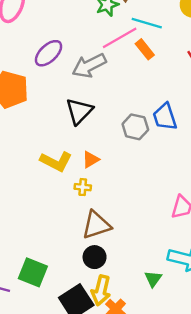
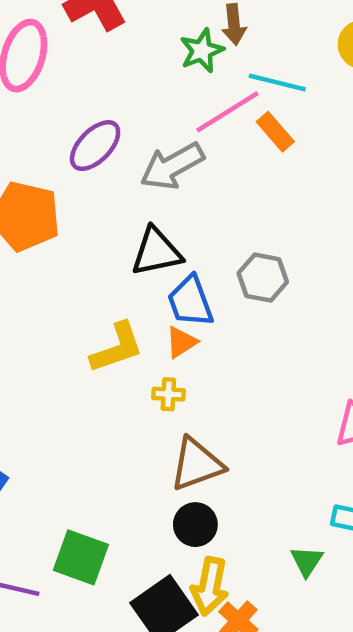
black triangle: (79, 111) -> (156, 252), turned 36
blue trapezoid: (165, 117) -> (190, 301), moved
yellow L-shape: (56, 161) -> (117, 348), turned -44

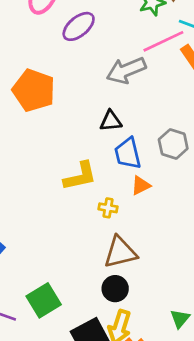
purple ellipse: (95, 146) -> (79, 26), moved
black triangle: (156, 252) -> (111, 121), size x0.7
orange triangle: (181, 342) -> (141, 185), moved
green square: (81, 557) -> (44, 300), turned 32

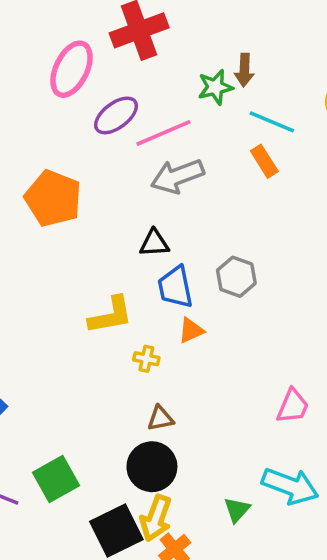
pink line: (163, 41) -> (163, 133), moved
brown triangle: (120, 252) -> (160, 418), size x0.6
black circle: (115, 289) -> (152, 467), size x1.4

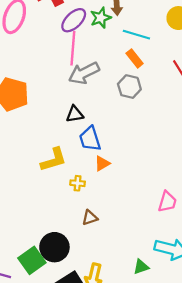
purple ellipse: (116, 115) -> (74, 20), moved
pink line: (163, 133) -> (73, 48), turned -56
gray hexagon: (236, 277) -> (129, 87), moved
black circle: (152, 467) -> (54, 247), moved
green triangle: (237, 510) -> (141, 267), turned 35

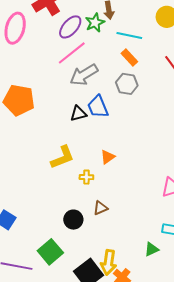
pink line: (73, 48) -> (72, 53), turned 52
blue trapezoid: (90, 139) -> (98, 107), moved
black circle: (54, 247) -> (73, 220), moved, size x0.7

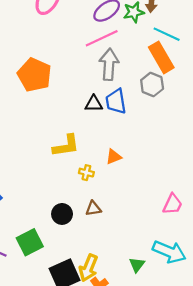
orange rectangle: (129, 58) -> (161, 57), size x1.6
gray arrow: (84, 75) -> (109, 64), turned 112
green triangle: (152, 249) -> (137, 265), turned -42

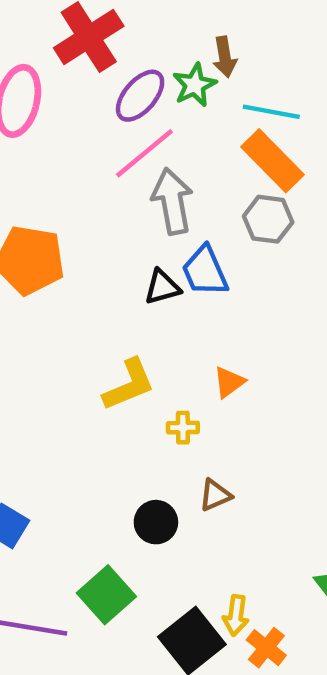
yellow arrow: (88, 268) -> (236, 615), size x0.7

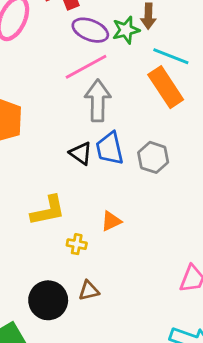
purple ellipse: (140, 96) -> (90, 30), turned 60
gray hexagon: (268, 219) -> (153, 157), moved
black triangle: (162, 287) -> (81, 153), turned 40
black circle: (156, 522) -> (48, 300), size x1.4

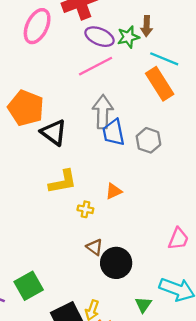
gray arrow: (98, 100) -> (103, 112), moved
black triangle: (81, 153) -> (54, 133), moved, size x1.4
brown triangle: (89, 291) -> (95, 247), turned 48
black circle: (48, 300) -> (116, 263), moved

